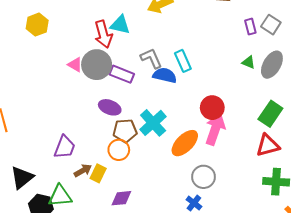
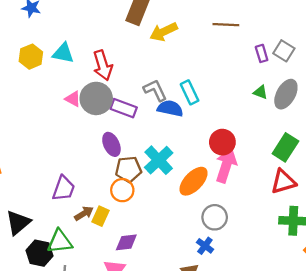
cyan triangle: (120, 25) -> (63, 53), moved
purple ellipse: (110, 107) -> (111, 144), turned 45

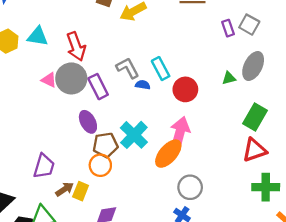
green triangle: (260, 92) -> (229, 78), moved, turned -32
purple rectangle: (124, 108) -> (98, 87), turned 45
blue semicircle: (170, 108) -> (143, 85), size x0.6
red circle: (222, 142) -> (185, 89), moved
pink arrow: (226, 166) -> (180, 133), moved

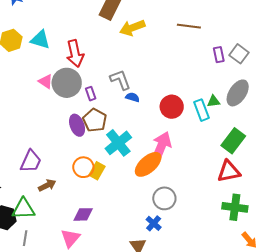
cyan rectangle: (161, 69) -> (202, 110), moved
purple rectangle: (98, 87) -> (91, 94), size x0.6
brown pentagon: (105, 145) -> (95, 120), moved, turned 30
yellow rectangle: (81, 191) -> (97, 171), moved

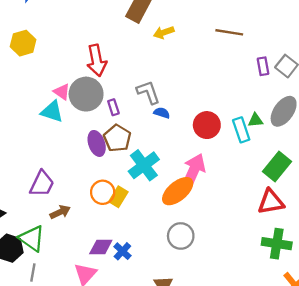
yellow arrow: (132, 28) -> (164, 32), size x0.7
cyan triangle: (40, 40) -> (52, 111), moved
gray circle: (164, 198) -> (181, 236), moved
green triangle: (23, 209) -> (32, 238), turned 35
blue cross: (154, 223) -> (122, 251), moved

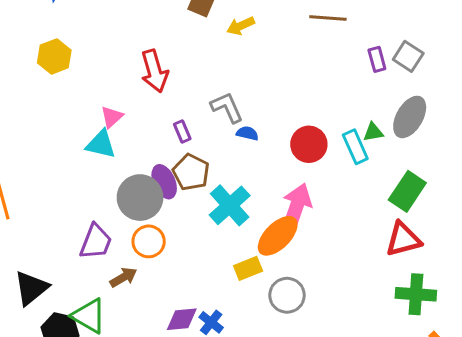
pink triangle: (62, 92) -> (112, 117), turned 48
gray circle: (86, 94) -> (140, 198), moved
orange circle: (103, 192) -> (149, 241), moved
yellow rectangle: (118, 197) -> (248, 268), moved, turned 42

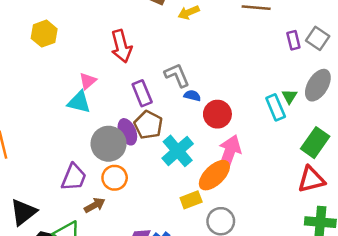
purple rectangle: (182, 131) -> (142, 93), size x1.5
green triangle: (373, 132) -> (290, 96), turned -49
red circle: (309, 144) -> (217, 114), moved

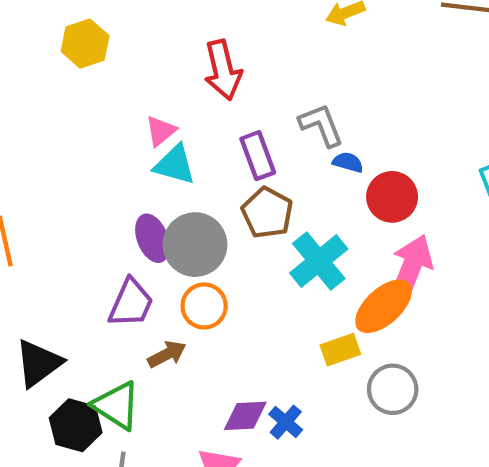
cyan triangle: (79, 102) -> (175, 165), moved
purple ellipse: (127, 132) -> (152, 238), moved

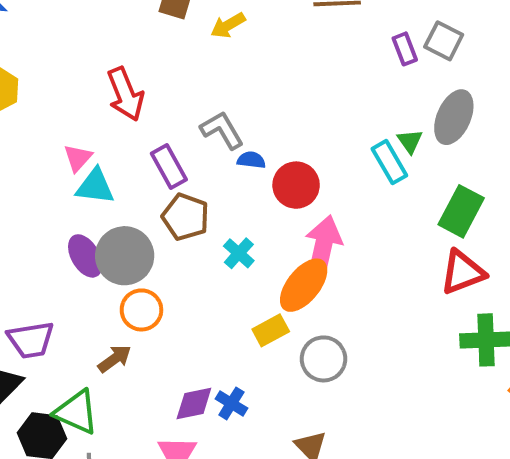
cyan cross: (319, 261) -> (239, 253), size x0.6
purple trapezoid: (131, 303) -> (31, 340), moved, turned 66

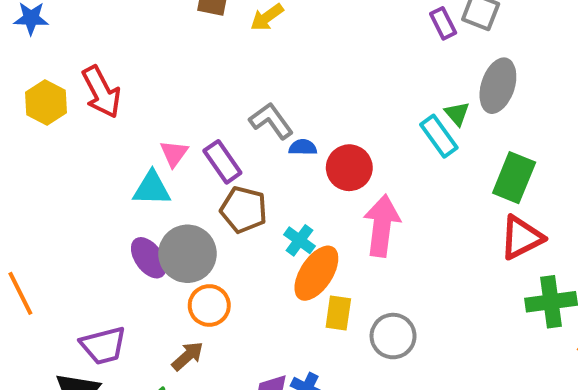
red arrow: (125, 94) -> (101, 92), moved
pink triangle: (78, 158) -> (174, 154), moved
orange ellipse: (304, 285) -> (316, 273), moved
yellow rectangle: (271, 330) -> (338, 313), turned -48

